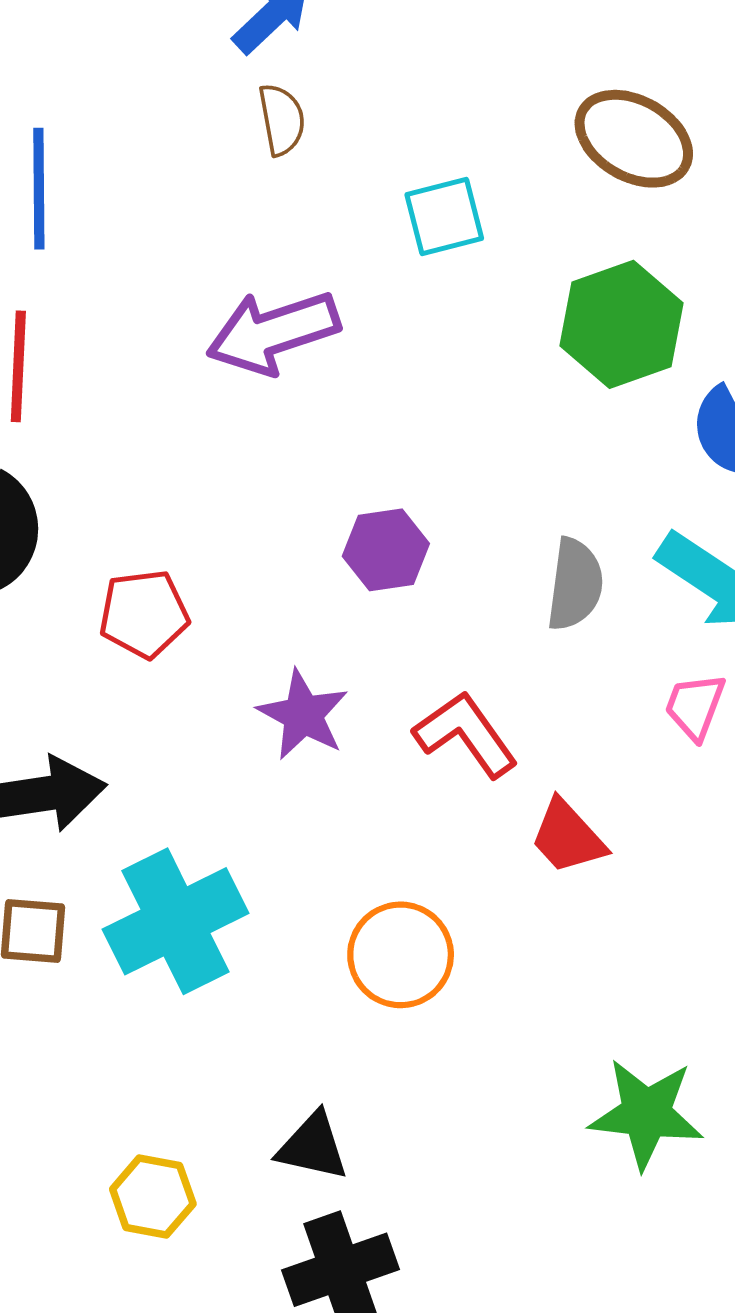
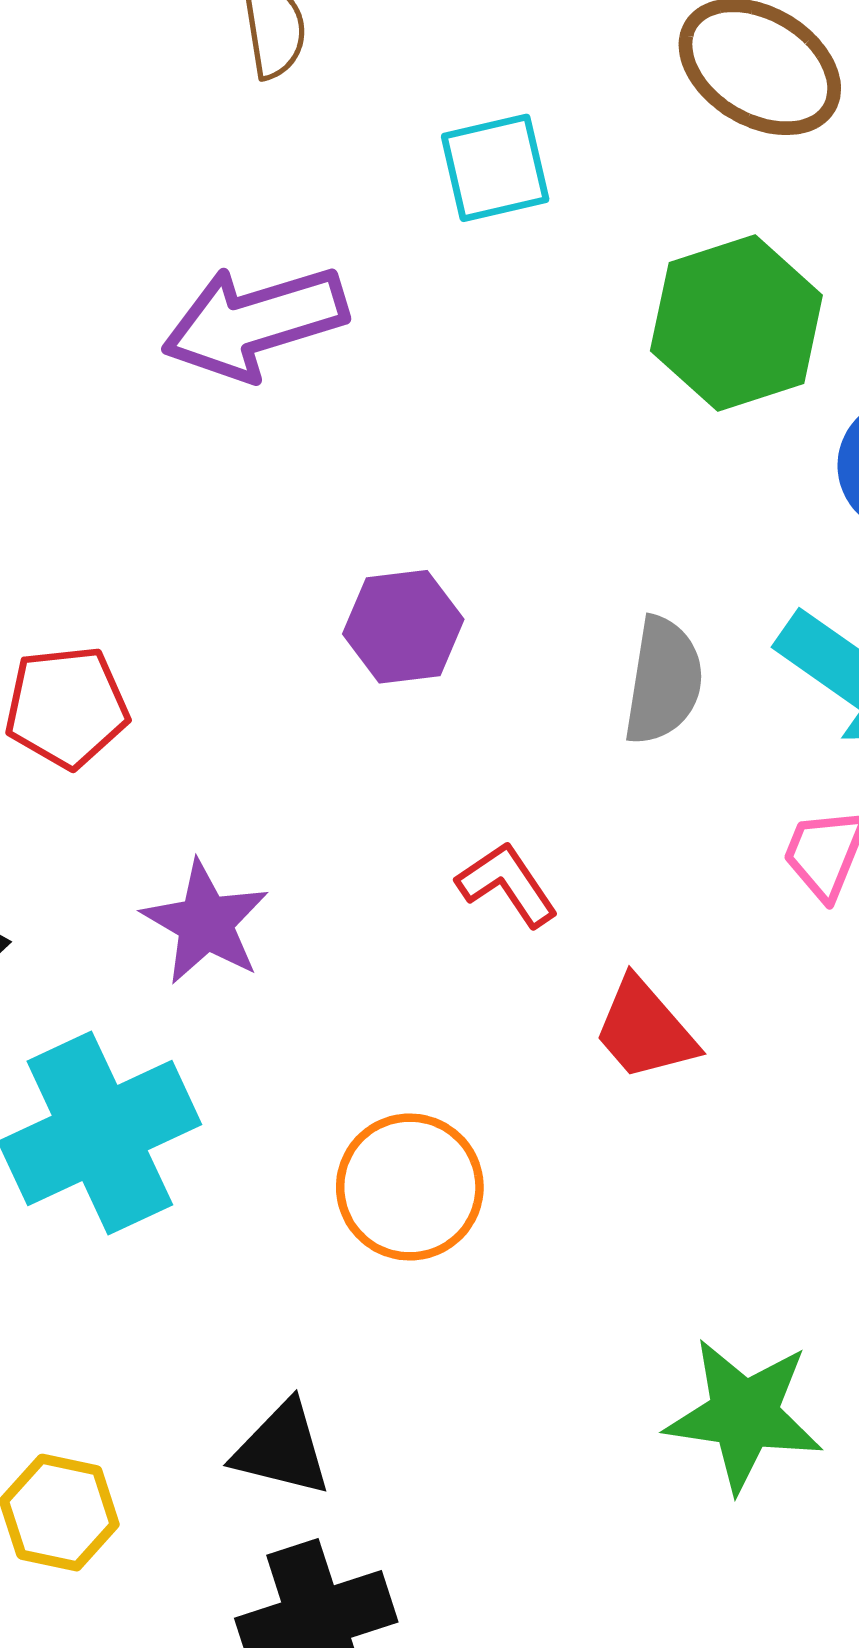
purple star: (303, 715) -> (206, 923), moved
red L-shape: (466, 734) -> (507, 884), size x0.7

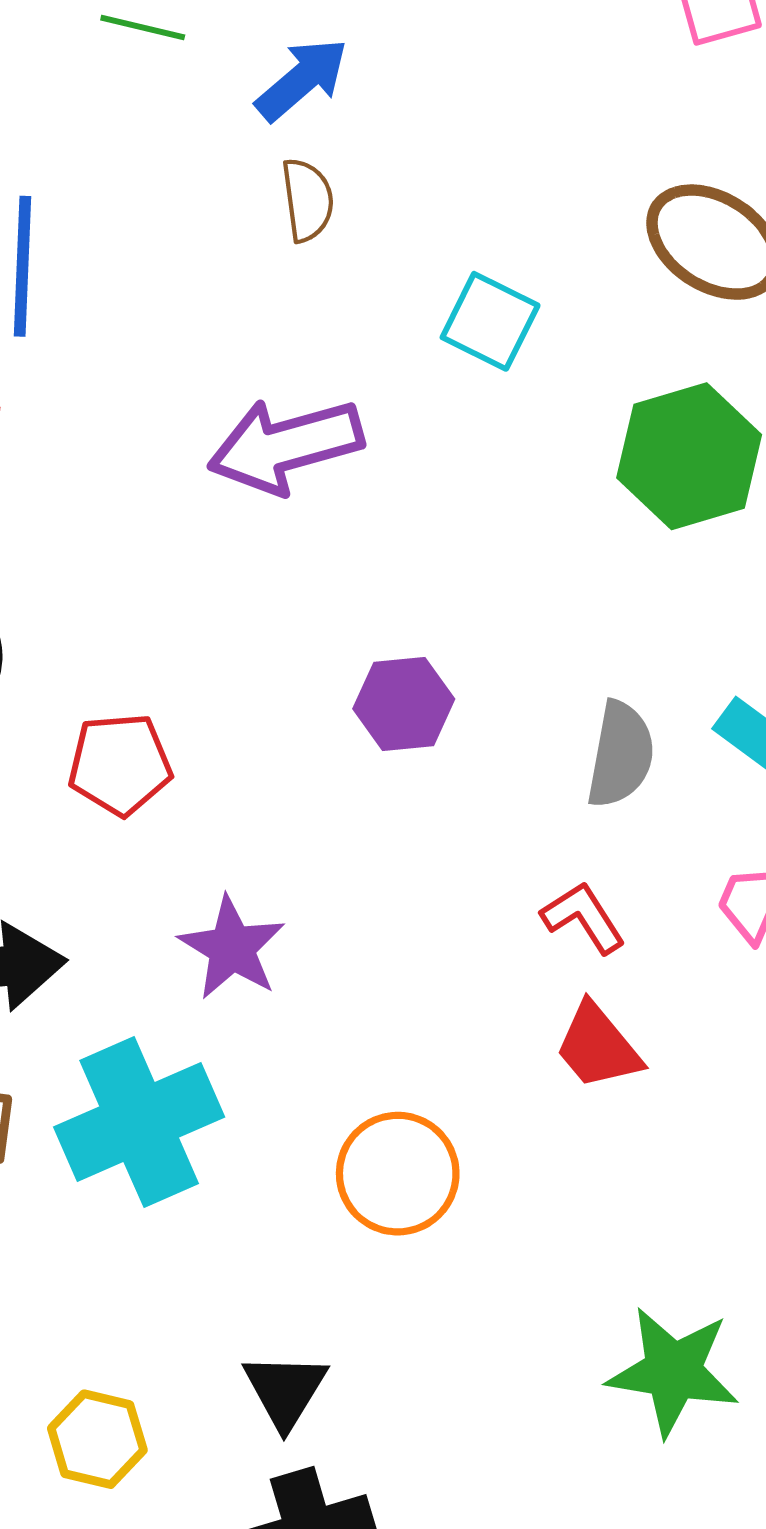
cyan square: (495, 168) -> (490, 321), turned 38
red L-shape: (507, 884) -> (583, 918), moved
black triangle: (282, 1449) -> (285, 1390), turned 46

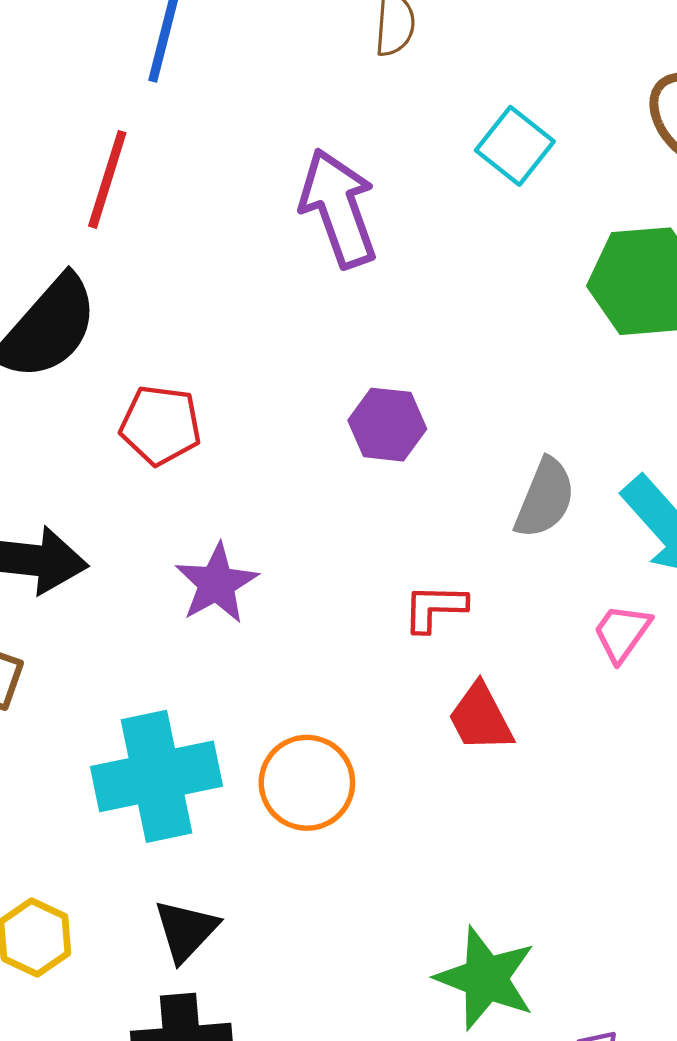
purple arrow: (285, 446) -> (338, 208), turned 74
red L-shape: (583, 918) -> (435, 608), moved, turned -68
cyan cross: (139, 1122) -> (156, 776), moved

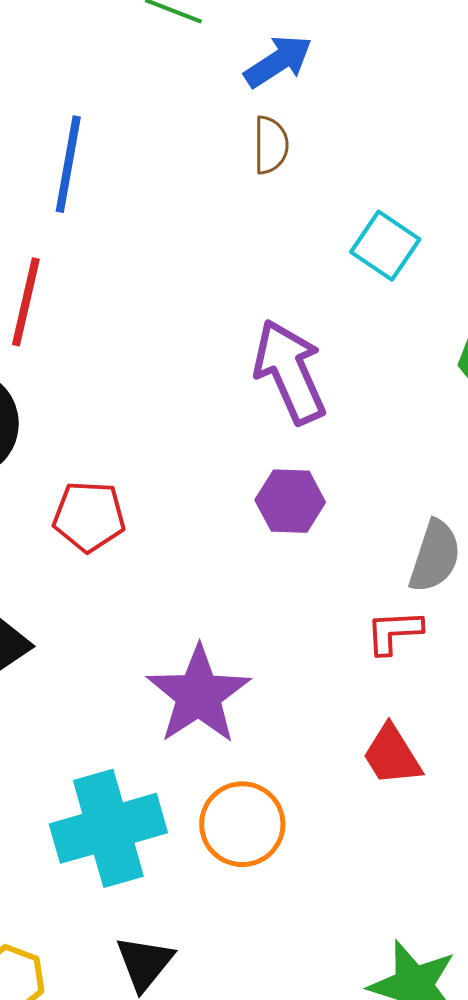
purple arrow: (338, 208) -> (290, 372), moved
purple star: (217, 583) -> (199, 695), moved, size x1.4
red L-shape: (435, 608) -> (394, 632), moved

